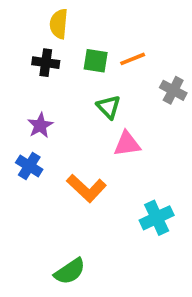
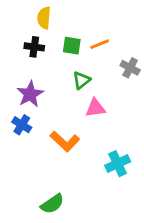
green triangle: (109, 107) -> (81, 80), turned 36
purple star: (40, 125) -> (30, 94), size x1.4

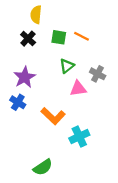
orange line: (100, 44) -> (82, 36), turned 49
black cross: (34, 47) -> (28, 39), turned 35
gray cross: (130, 68) -> (98, 74), moved
cyan cross: (118, 164) -> (79, 137), moved

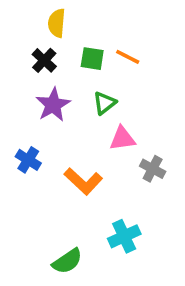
gray cross: (98, 74) -> (153, 169), moved
purple star: (25, 77) -> (53, 105), moved
cyan cross: (79, 137) -> (124, 236), moved

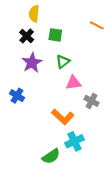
orange line: (128, 57) -> (97, 25), moved
orange L-shape: (83, 181) -> (63, 117), moved
green semicircle: (67, 261) -> (51, 156), moved

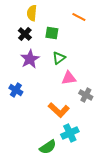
orange line: (97, 25) -> (79, 17), moved

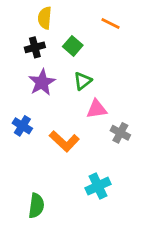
green square: (52, 33) -> (73, 46), turned 32
black cross: (25, 34) -> (35, 47), turned 32
orange L-shape: (59, 110) -> (64, 141), moved
green semicircle: (48, 147) -> (36, 206), moved, turned -48

